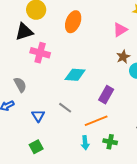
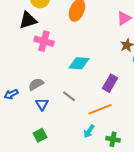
gray semicircle: (20, 85) -> (36, 84), moved, turned -91
green cross: (110, 142) -> (113, 139), moved
cyan arrow: (85, 143) -> (89, 131), turned 40

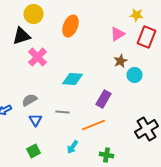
pink cross: (44, 41) -> (38, 57), turned 30
gray line: (69, 96) -> (62, 112), turned -32
cyan arrow: (89, 131) -> (72, 147), moved

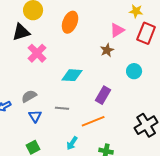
brown star: (120, 61) -> (107, 50), moved

